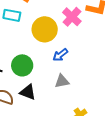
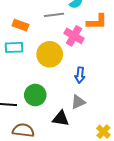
blue arrow: (60, 55) -> (80, 75), moved, turned -35
black triangle: (28, 92) -> (61, 118), moved

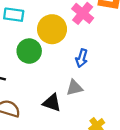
green circle: (35, 95) -> (29, 51), moved

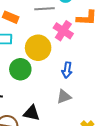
black triangle: (52, 103) -> (32, 113), moved

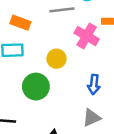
yellow circle: (38, 48) -> (56, 59), size x0.6

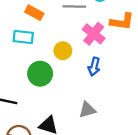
blue arrow: (94, 84) -> (94, 67), moved

